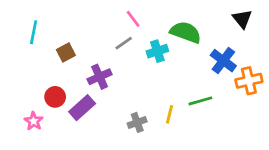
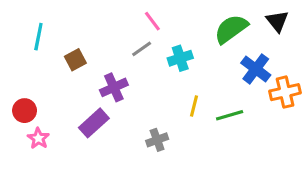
green semicircle: (186, 32) -> (231, 29), moved, turned -56
red circle: (55, 97) -> (25, 111), moved
yellow line: (169, 114) -> (194, 106), moved

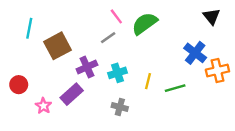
green semicircle: (231, 29) -> (145, 23), moved
cyan cross: (180, 58) -> (118, 73), moved
brown square: (75, 60) -> (58, 46), size x1.6
pink star: (38, 138) -> (43, 106), moved
gray cross: (157, 140) -> (120, 107), turned 35

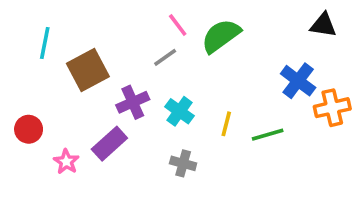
black triangle: (212, 16) -> (323, 25), turned -42
cyan cross: (118, 73) -> (180, 111), turned -36

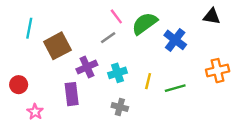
blue cross: (298, 81) -> (175, 40), moved
cyan cross: (180, 111) -> (118, 73), turned 36
purple rectangle: (109, 144) -> (72, 94), turned -55
pink star: (66, 162) -> (35, 112), moved

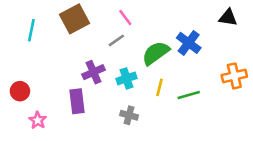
green semicircle: (145, 23) -> (156, 53), moved
brown square: (57, 46) -> (74, 19), moved

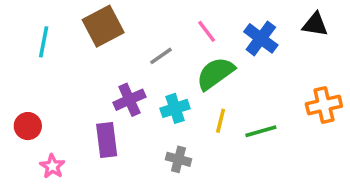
pink line: (125, 18) -> (207, 31), moved
blue cross: (189, 43) -> (261, 38), moved

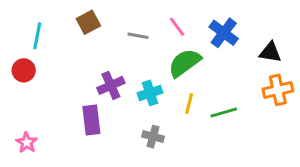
black triangle: (315, 24) -> (270, 52), moved
brown square: (103, 26) -> (88, 22), size x0.7
gray line: (161, 56) -> (138, 36), moved, turned 45
red circle: (28, 126) -> (24, 70), moved
pink star: (52, 166) -> (27, 143), moved

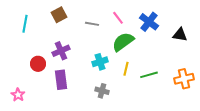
red circle: (24, 70) -> (38, 64), moved
purple cross: (111, 85) -> (61, 51), moved
orange cross: (278, 90) -> (184, 79), moved

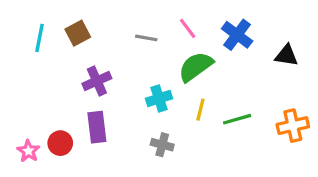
brown square: (59, 15) -> (78, 33), moved
red circle: (38, 64) -> (60, 143), moved

